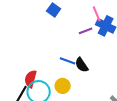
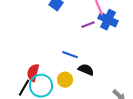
black semicircle: (82, 65) -> (86, 70), moved, turned 147

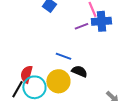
blue cross: (108, 20) -> (101, 21), turned -30
yellow circle: (65, 80) -> (58, 81), size x1.5

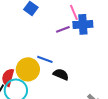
yellow circle: (58, 81) -> (28, 69), moved

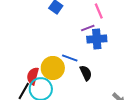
blue cross: (83, 24) -> (97, 39), moved
black semicircle: (61, 74) -> (86, 73), turned 42

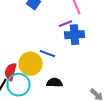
black semicircle: (86, 73) -> (54, 83), moved, turned -63

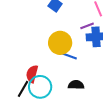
yellow circle: (30, 64) -> (60, 43), moved

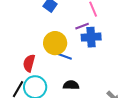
red semicircle: (32, 74) -> (29, 63), moved

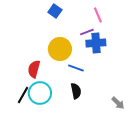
blue line: (64, 56) -> (76, 68), moved
black semicircle: (71, 85) -> (76, 91), turned 77

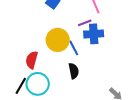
blue line: (76, 68) -> (74, 48), moved, turned 42
black semicircle: (76, 91) -> (74, 71), moved

